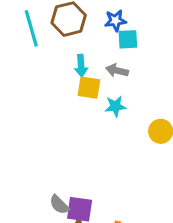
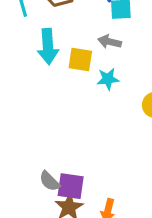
cyan arrow: (81, 66) -> (48, 47), moved, size x1.5

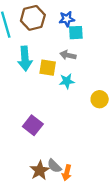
gray semicircle: (50, 181) -> (54, 166), moved
purple square: (71, 186) -> (33, 125), moved, turned 30

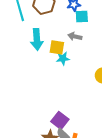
cyan star: (67, 81) -> (63, 58), moved
purple square: (33, 125) -> (60, 120), moved

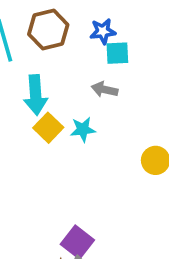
yellow square: (57, 47) -> (48, 128), moved, turned 35

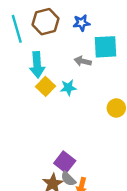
cyan square: (117, 53) -> (106, 47), moved, size x1.5

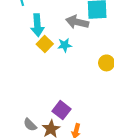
gray arrow: (83, 61) -> (77, 22), size x1.5
gray semicircle: (68, 179) -> (30, 125), moved

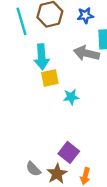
yellow square: (45, 44) -> (50, 78), turned 35
cyan star: (65, 45) -> (71, 97), moved

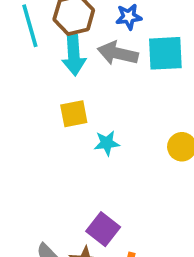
gray arrow: (86, 53) -> (118, 53), moved
cyan arrow: (42, 57) -> (74, 55), moved

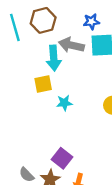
blue star: (129, 17) -> (91, 22), moved
cyan arrow: (74, 55) -> (54, 58), moved

